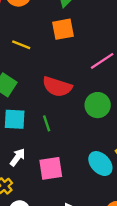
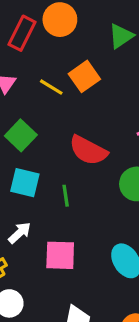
orange square: (63, 29) -> (84, 76), moved, turned -35

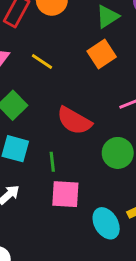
orange square: (84, 76) -> (102, 54), moved
pink square: (60, 255) -> (65, 194), moved

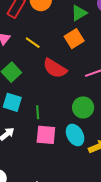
red semicircle: (74, 121) -> (55, 68), moved
cyan ellipse: (106, 223) -> (75, 135), moved

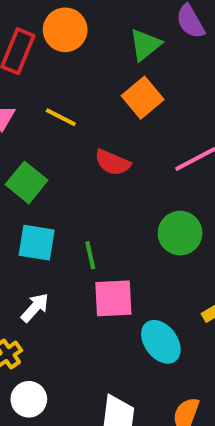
red semicircle: (55, 68) -> (112, 163), size x0.7
cyan ellipse: (75, 135) -> (161, 342), moved

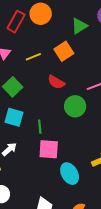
orange square: (143, 98) -> (64, 51), moved
yellow line: (61, 117) -> (33, 57), turned -56
green circle: (180, 233) -> (75, 106), moved

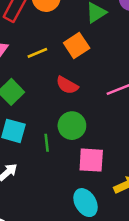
green circle: (75, 106) -> (72, 126), moved
pink square: (49, 149) -> (91, 160), moved

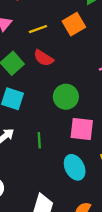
red semicircle: (67, 85) -> (44, 58), moved
green line: (47, 143) -> (39, 140), moved

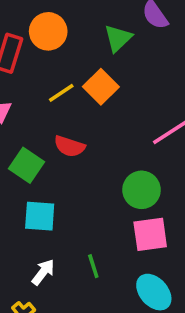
yellow line: (38, 29) -> (61, 93), moved
green circle: (66, 97) -> (142, 190), moved

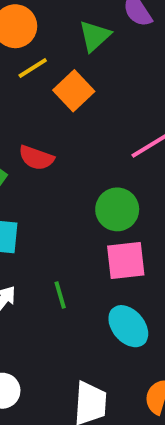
yellow line: (61, 93) -> (33, 68), moved

